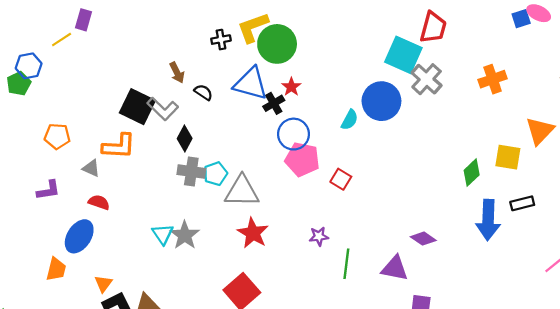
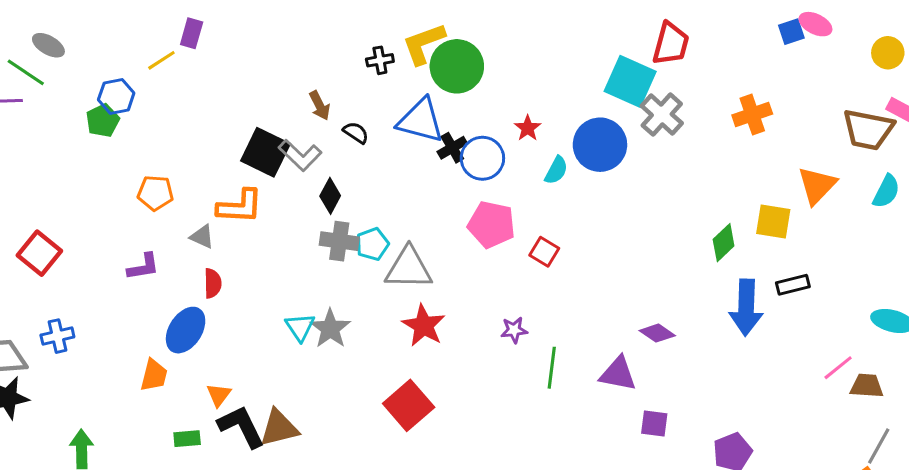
red star: (291, 87) -> (528, 128), moved
blue circle: (294, 134) -> (482, 158), moved
red semicircle: (99, 202) -> (213, 283), turned 70

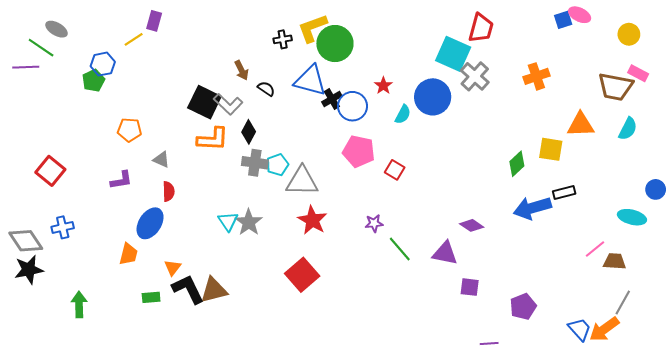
orange triangle: (817, 185) -> (581, 125), turned 44
orange L-shape: (240, 206) -> (213, 139), moved
blue arrow: (746, 307) -> (532, 208), turned 72
green line: (552, 368) -> (400, 249), turned -48

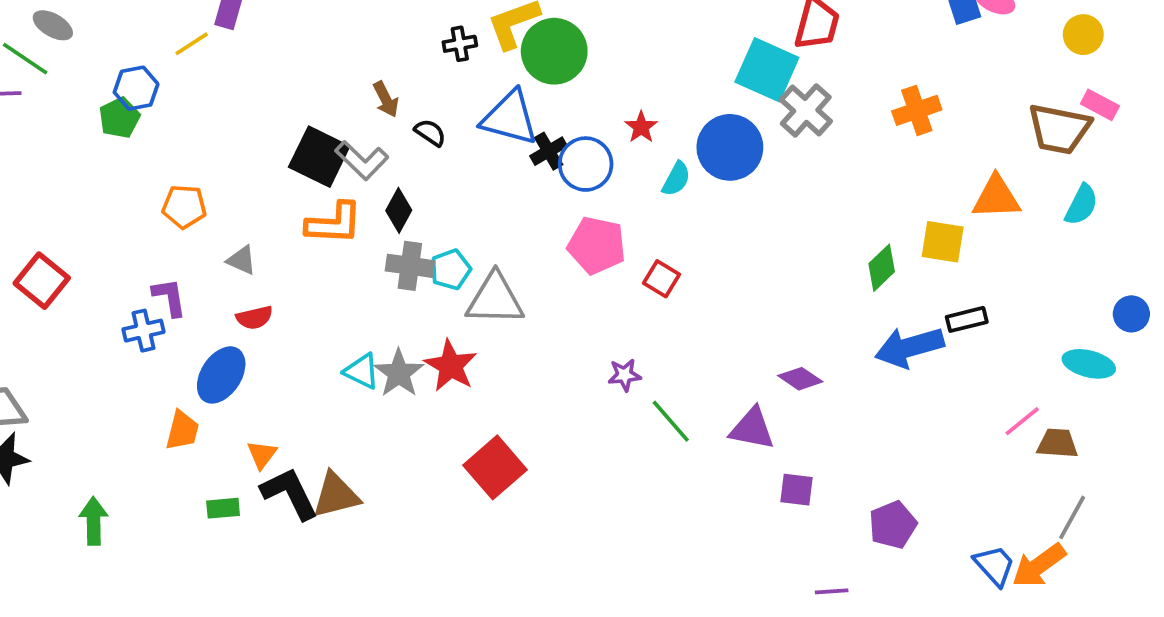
purple L-shape: (121, 180) -> (169, 297), turned -90
red semicircle: (169, 191) -> (254, 318), turned 78
red star: (312, 220) -> (451, 366), moved
cyan triangle: (228, 221) -> (362, 371), turned -30
blue cross: (63, 227) -> (143, 331), moved

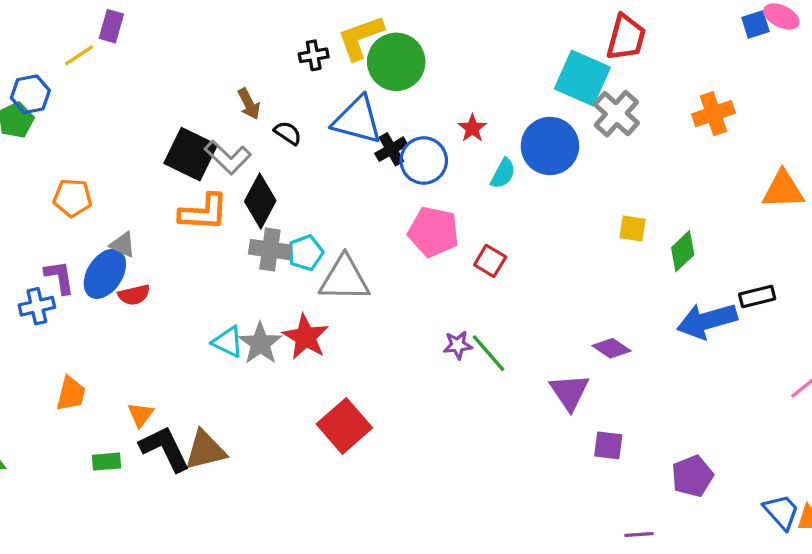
black diamond: (399, 210) -> (260, 201), size x1.4
yellow square: (943, 242) -> (633, 229), moved, size x0.7
blue ellipse: (221, 375) -> (105, 274), moved
green line: (671, 421) -> (488, 353), moved
purple triangle: (752, 429) -> (569, 392), turned 45

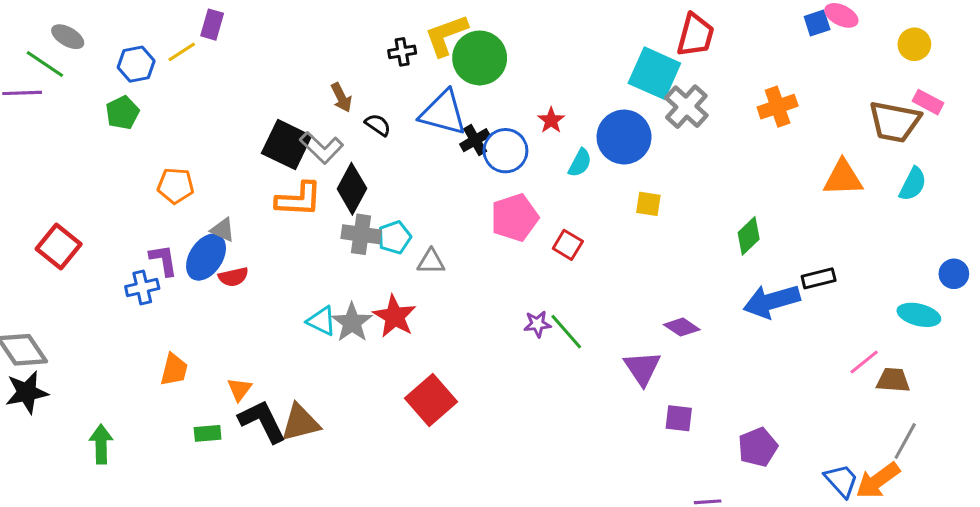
blue hexagon: (30, 94) -> (136, 64), moved
yellow square: (633, 229) -> (648, 204), moved
pink pentagon: (433, 232) -> (515, 218), turned -30
gray triangle: (344, 279) -> (431, 262), size x0.6

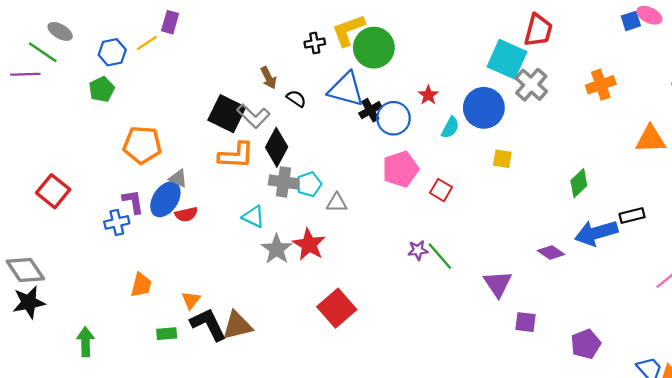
orange pentagon: (176, 186) -> (142, 145), size x1.4
cyan triangle: (322, 321) -> (253, 217), moved
purple diamond: (682, 327) -> (551, 253), moved

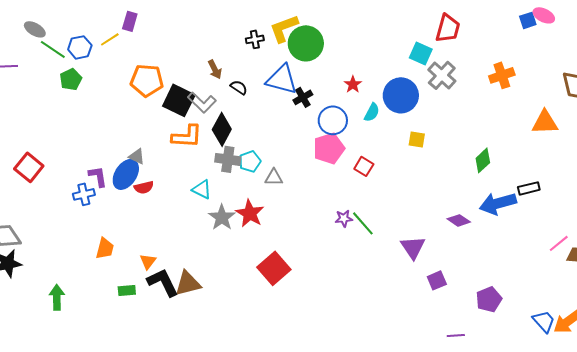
green line: (43, 52) -> (53, 49), moved
cyan square: (507, 59) -> (421, 53), size x0.7
blue circle: (394, 118) -> (333, 120), moved
orange pentagon: (142, 145) -> (147, 80), moved
purple square: (526, 322) -> (437, 280), turned -30

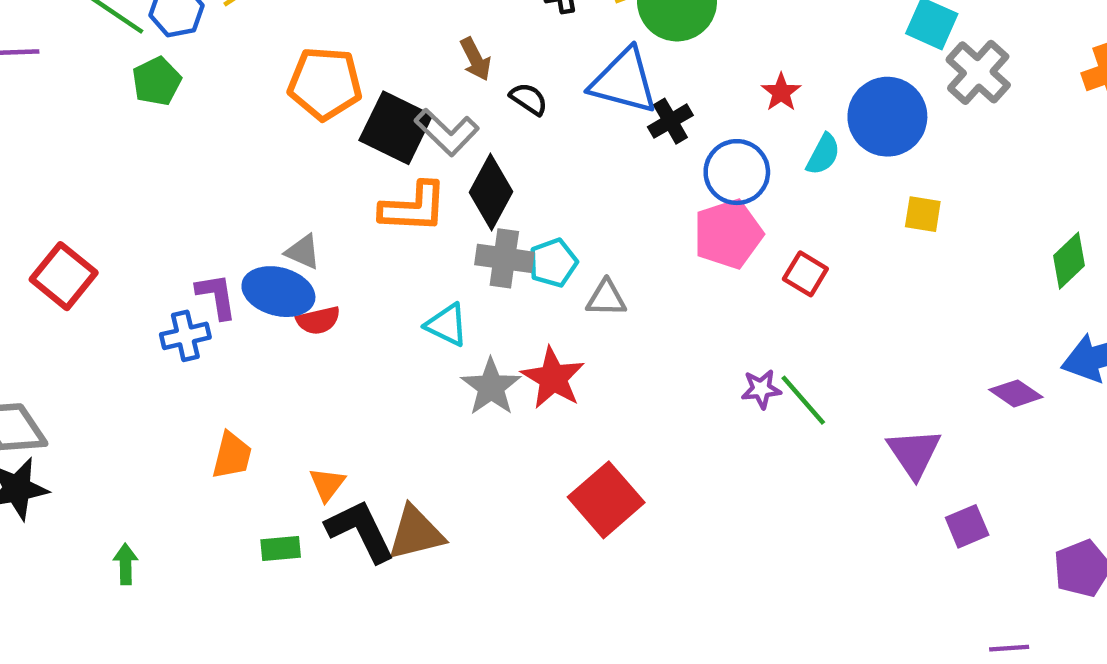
blue ellipse: (126, 174) -> (278, 292), turned 72
green arrow: (57, 297) -> (126, 564), size x0.7

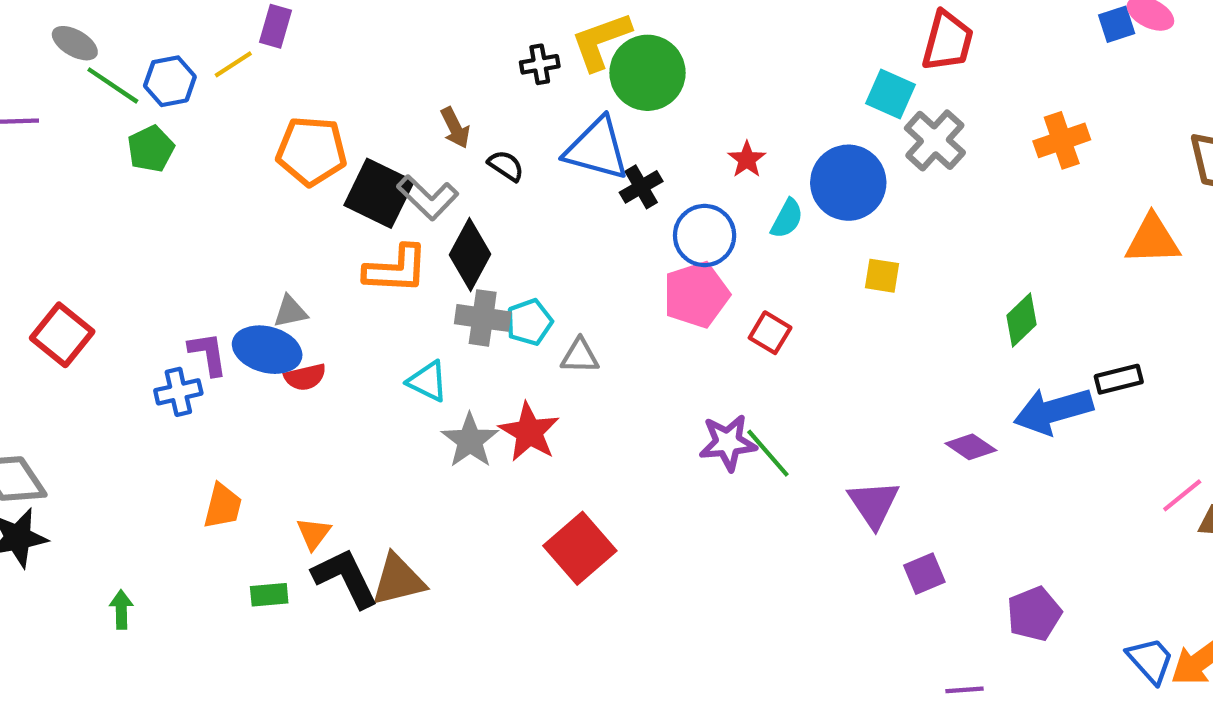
gray triangle: (303, 252) -> (290, 312), turned -36
purple star: (761, 389) -> (728, 443), size x1.5

